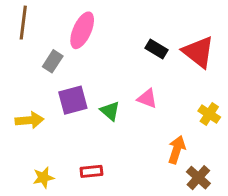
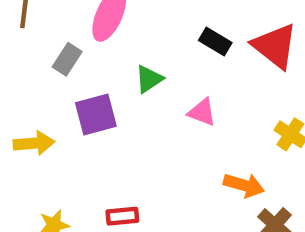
green triangle: (110, 111) -> (149, 79), moved, turned 45
orange arrow: (177, 150) -> (244, 185), turned 88

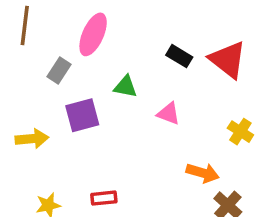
green triangle: (149, 79) -> (125, 87), turned 45

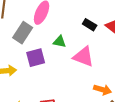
gray rectangle: (59, 70) -> (23, 33), size x1.5
pink triangle: (169, 114) -> (84, 57), size x1.6

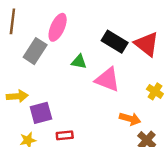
black rectangle: (90, 25) -> (115, 42), size x1.5
purple square: (36, 58) -> (41, 113), moved

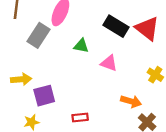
pink triangle: (107, 80) -> (109, 63), size x0.7
red rectangle: (65, 135) -> (80, 118), moved

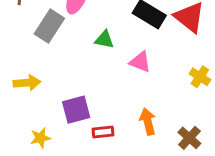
purple square: (44, 96) -> (76, 110), moved
orange arrow: (131, 101) -> (148, 121), moved, turned -120

